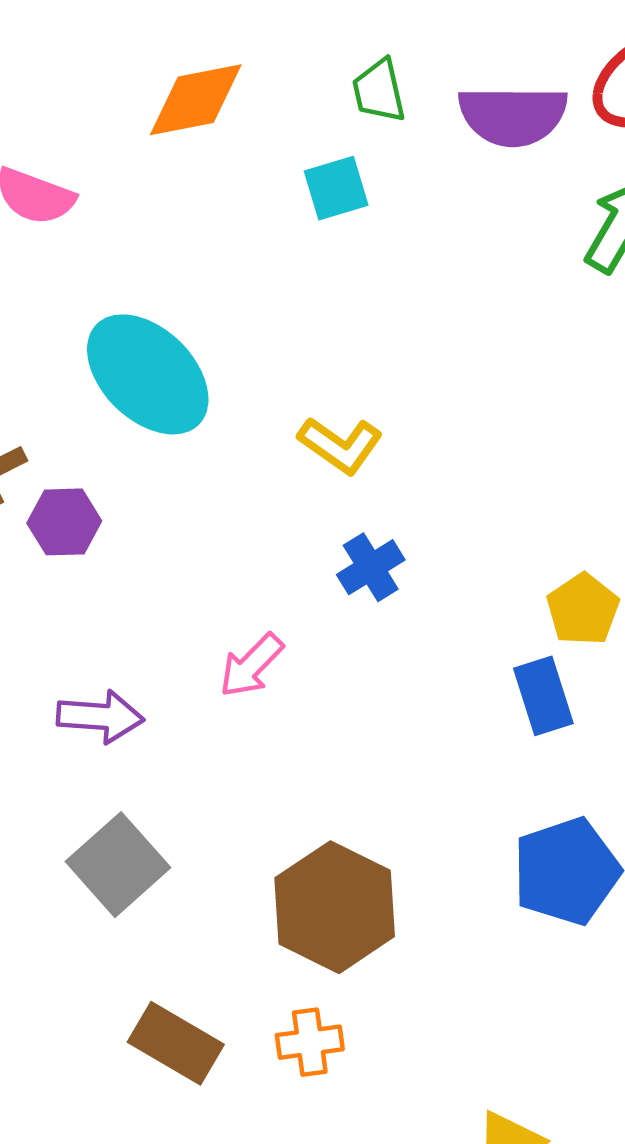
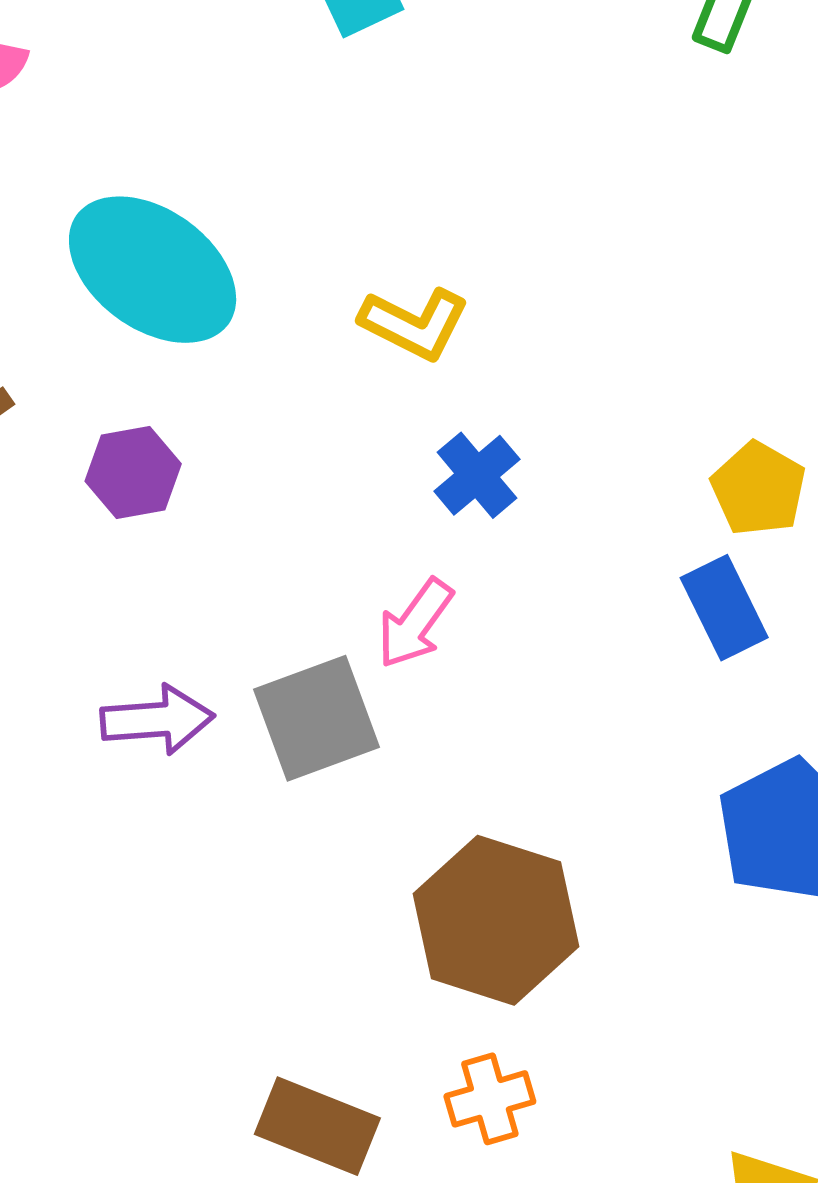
purple hexagon: (64, 522) -> (133, 472), moved
pink arrow: (251, 665) -> (415, 623), moved
gray square: (118, 865) -> (317, 718), moved, turned 30

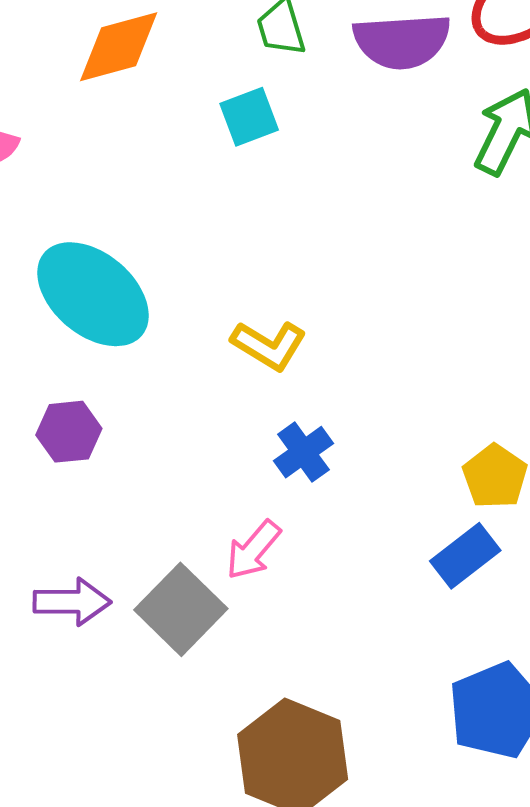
blue rectangle: (724, 608) -> (465, 556), turned 74
gray square: (317, 718) -> (181, 609), turned -30

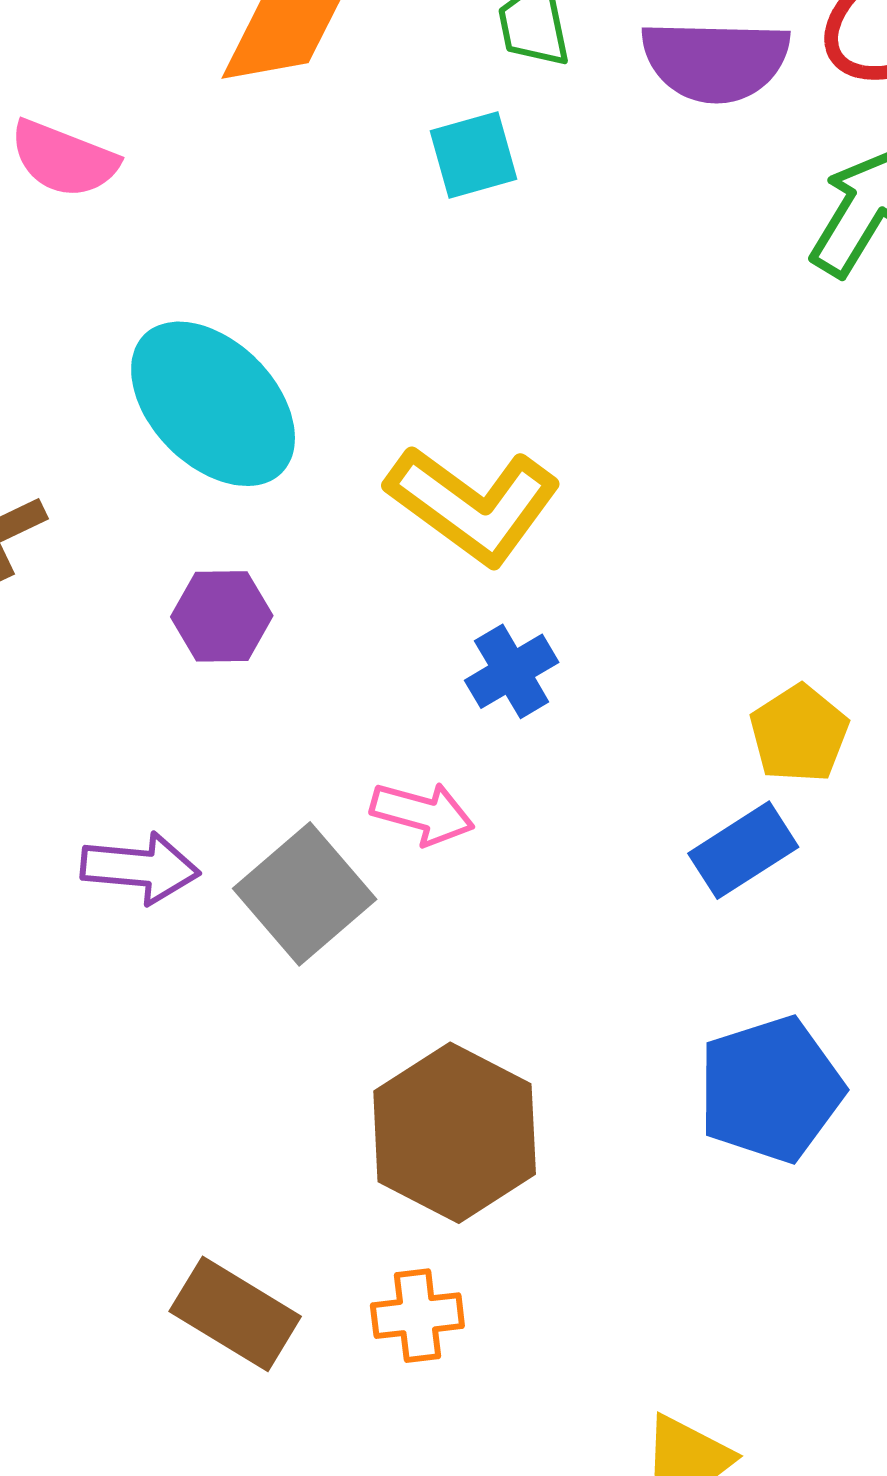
yellow L-shape: (269, 345) -> (473, 505), size x1.5
purple hexagon: (69, 432) -> (222, 616), moved
pink arrow: (253, 550) -> (422, 813), turned -120

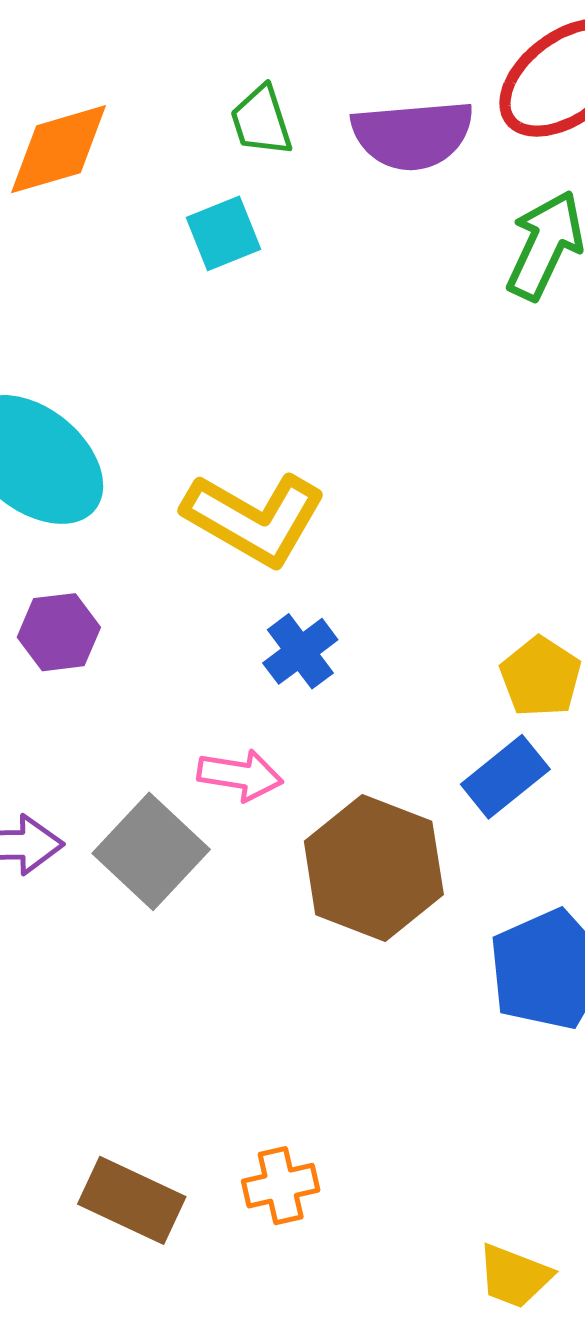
brown hexagon: (455, 1133) -> (374, 868), moved

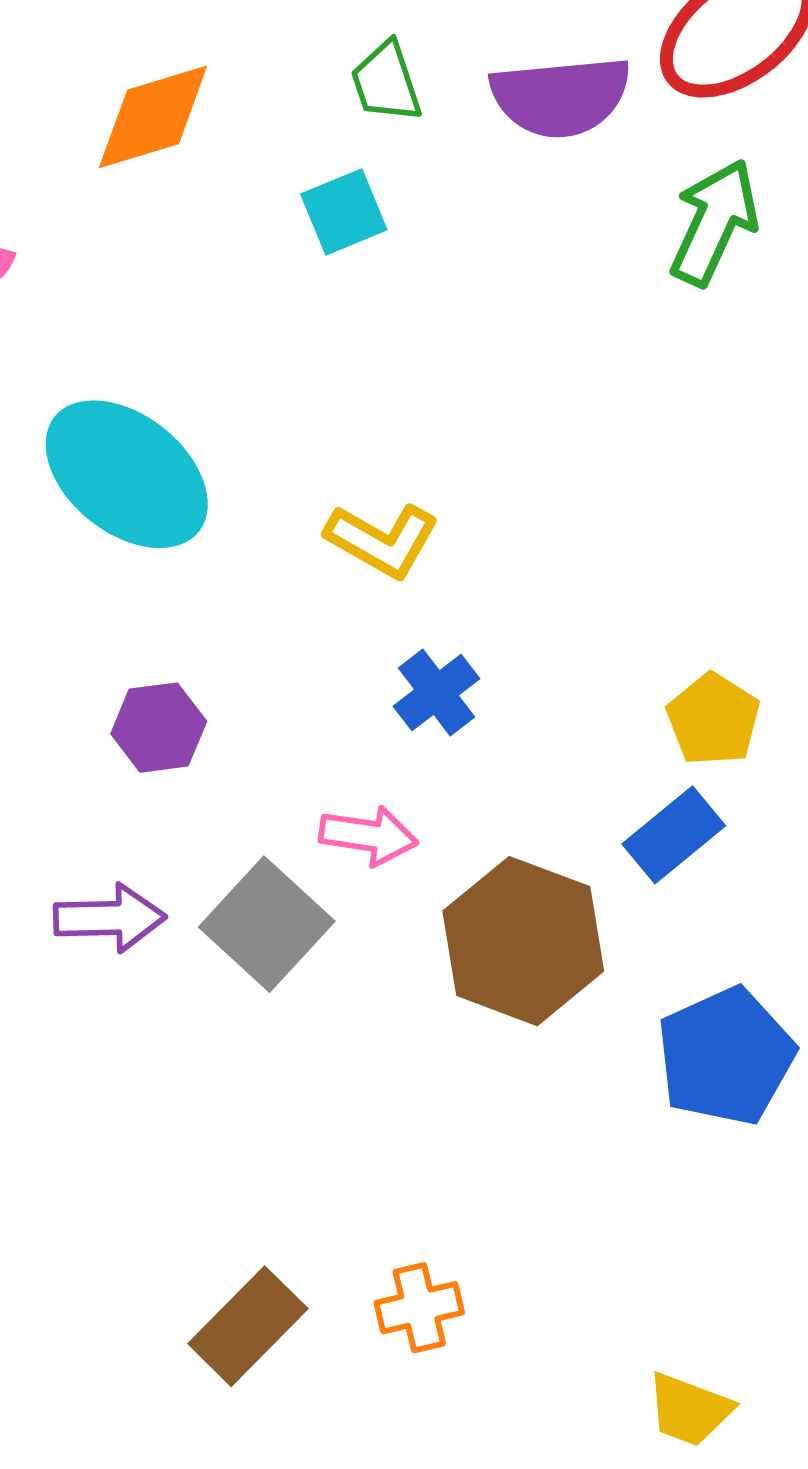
yellow L-shape: (254, 519) -> (382, 540), size x0.7
purple hexagon: (59, 632) -> (159, 728), moved
brown rectangle: (132, 1200) -> (248, 1326), turned -70

